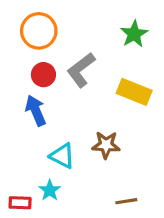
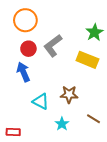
green star: (134, 34) -> (95, 32), moved
cyan star: (50, 190) -> (62, 124), moved
brown line: (126, 201) -> (93, 119), moved, turned 40

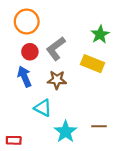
brown star: (69, 94) -> (57, 80), moved
brown line: (93, 119) -> (99, 126), turned -32
cyan star: (62, 124) -> (66, 132), size x1.5

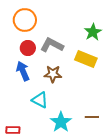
gray L-shape: (56, 49) -> (52, 45), turned 65

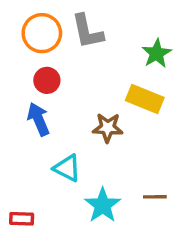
gray L-shape: (52, 45) -> (87, 31), moved, turned -130
brown star: (53, 74) -> (108, 128), moved

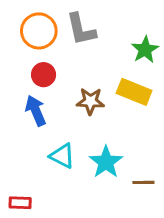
brown star: (108, 128) -> (90, 101), moved
cyan star: (103, 205) -> (106, 162), moved

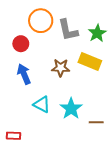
gray L-shape: (81, 29) -> (68, 30), moved
orange circle: (39, 31) -> (41, 21), moved
red circle: (44, 75) -> (21, 44), moved

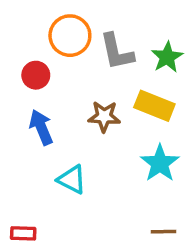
cyan star: (71, 109) -> (160, 163), moved
brown line: (96, 122) -> (163, 232), moved

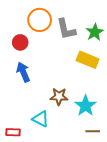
brown star: (104, 117) -> (59, 97), moved
cyan star: (160, 163) -> (86, 106), moved
cyan triangle: (72, 179) -> (41, 119), moved

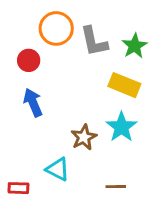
brown star: (59, 97) -> (84, 137), turned -30
cyan star: (86, 106) -> (121, 127), moved
brown line: (93, 131) -> (116, 187), moved

